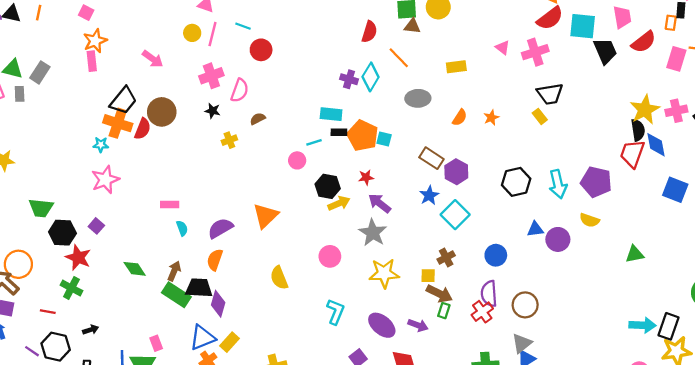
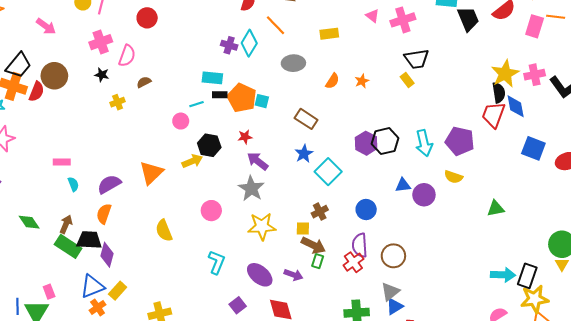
purple hexagon: (456, 172) -> (366, 143), moved
yellow arrow: (339, 203) -> (192, 161), moved

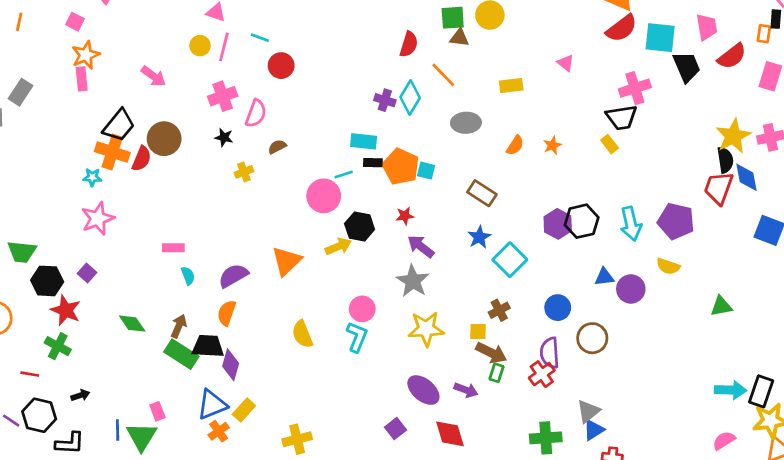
pink cross: (403, 20) -> (635, 88), moved
pink circle: (181, 121) -> (324, 196), size x1.6
brown circle: (393, 256) -> (592, 338), moved
cyan L-shape: (217, 262) -> (357, 337), moved

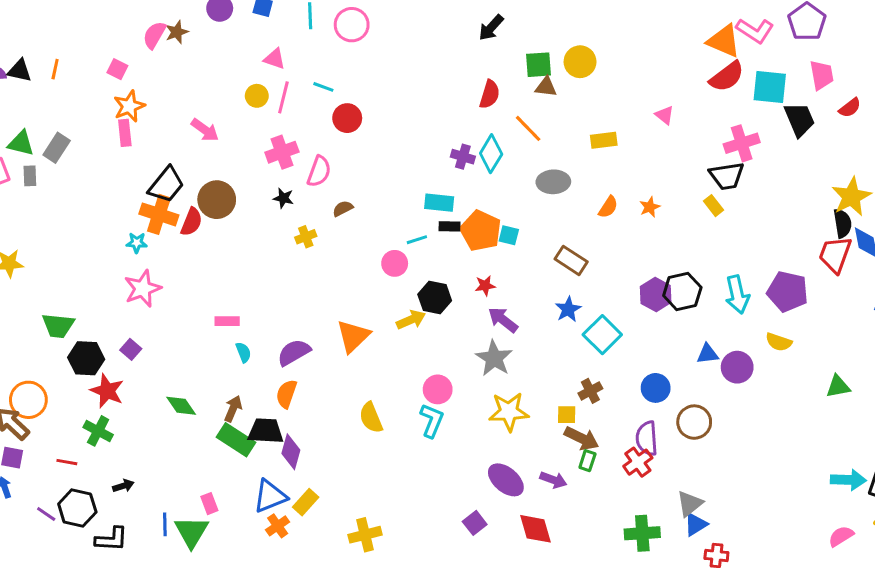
red semicircle: (732, 56) -> (850, 108), size x0.7
pink circle: (324, 196) -> (395, 263), size x0.7

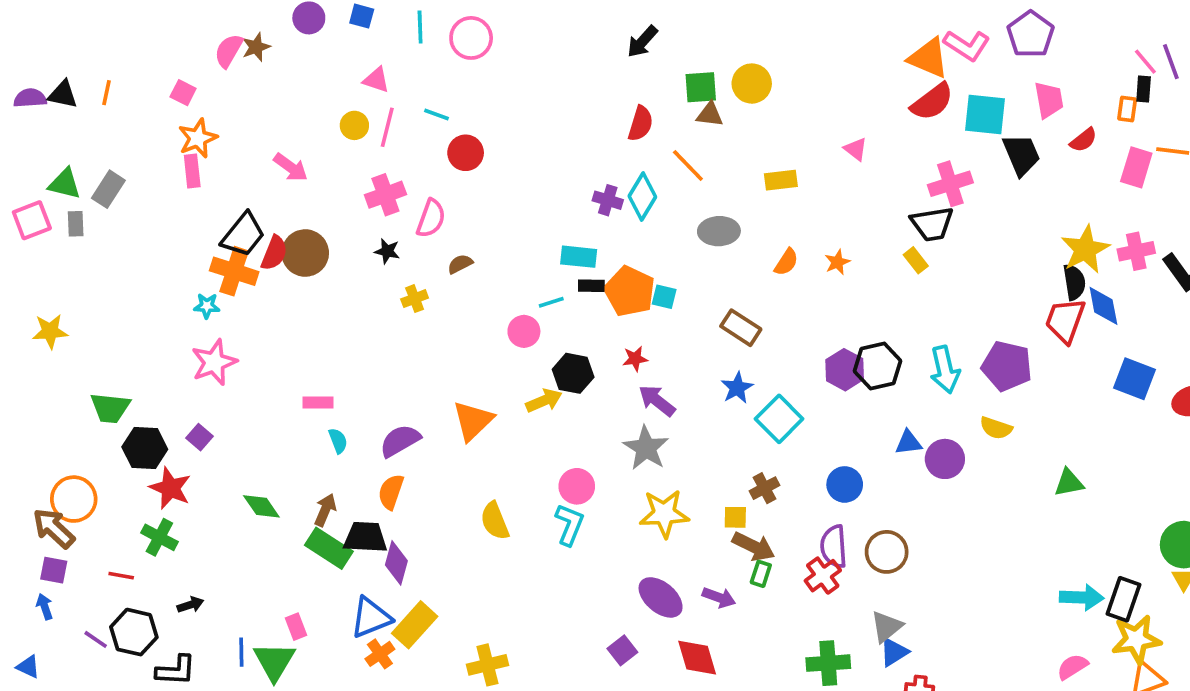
red semicircle: (192, 222) -> (274, 253), moved
brown circle: (694, 422) -> (887, 552), moved
yellow rectangle: (306, 502) -> (415, 625), size x1.4

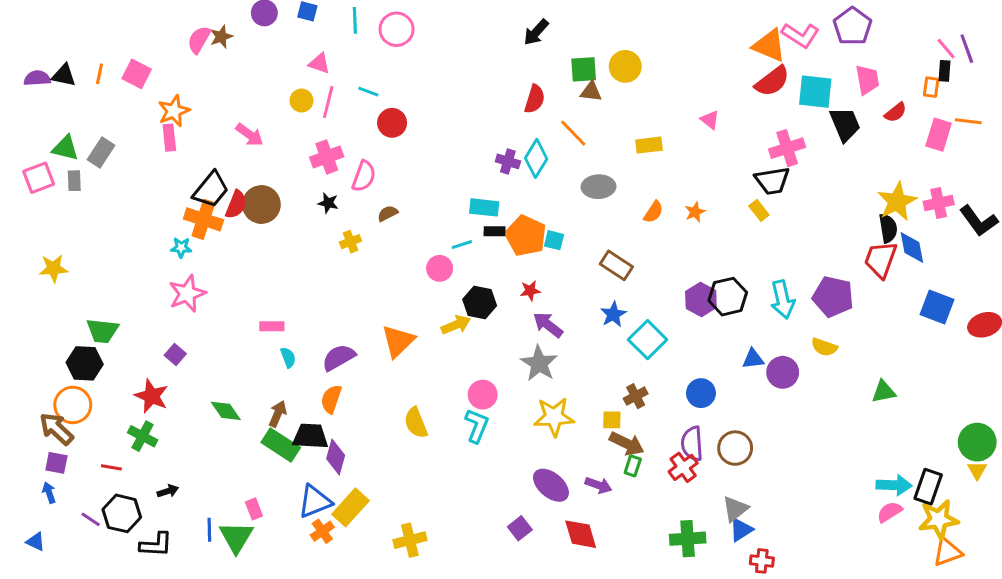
pink square: (183, 93) -> (137, 74), moved, size x1.4
black hexagon: (145, 448) -> (85, 363), moved
pink semicircle: (1072, 667) -> (890, 512), moved

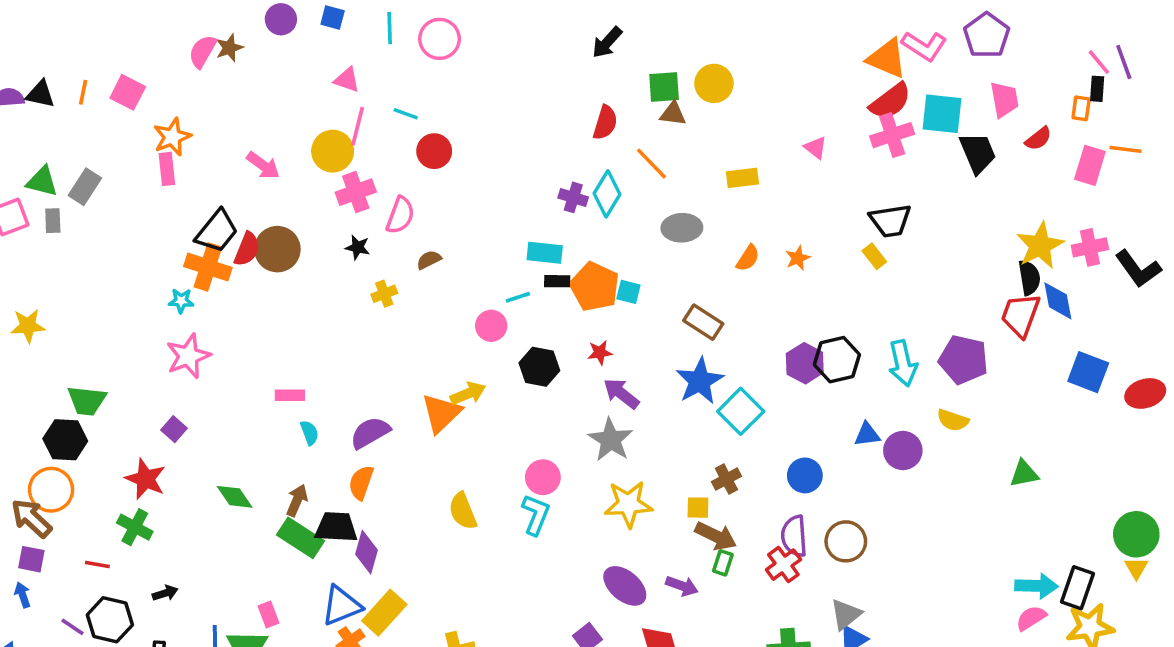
yellow circle: (301, 101) -> (333, 151), moved, size x1.5
pink cross: (787, 148) -> (892, 135), moved
blue star: (613, 314) -> (700, 381), size x1.5
yellow arrow: (456, 325) -> (468, 393), moved

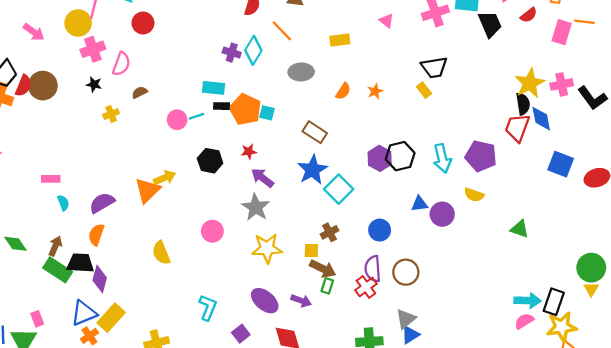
pink circle: (491, 326) -> (177, 120), moved
green triangle: (1024, 474) -> (520, 229), turned 30
cyan L-shape: (536, 515) -> (208, 307), moved

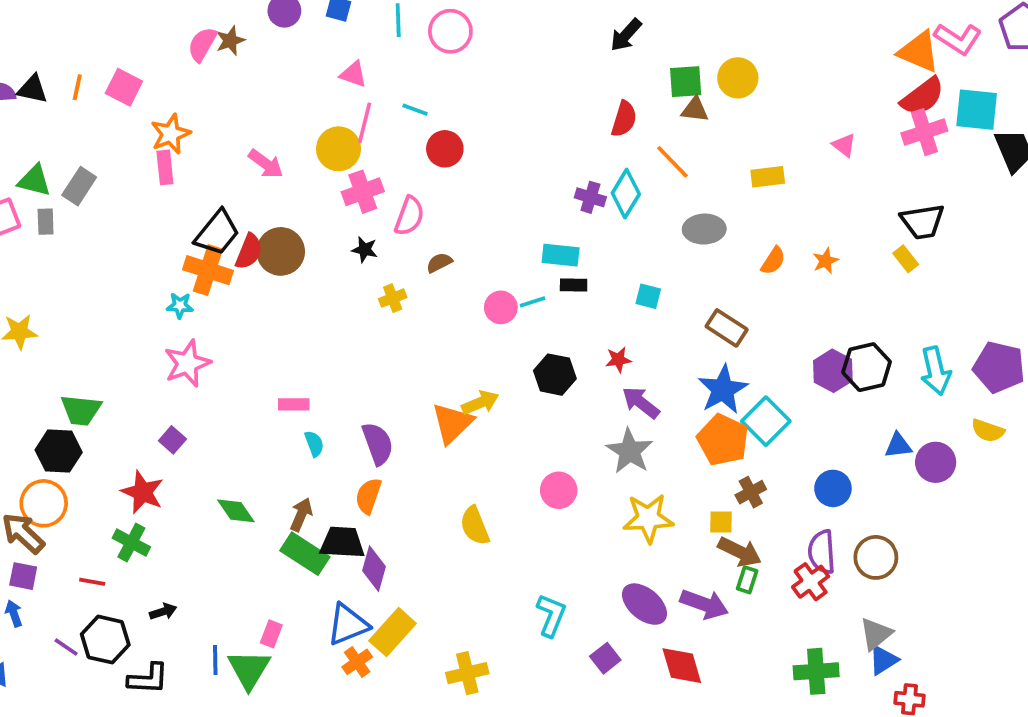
orange pentagon: (245, 109) -> (723, 440), moved
purple semicircle: (102, 203) -> (378, 444), turned 100
purple arrow: (301, 301) -> (704, 604), size x1.4
pink rectangle: (37, 319) -> (271, 634), turned 42

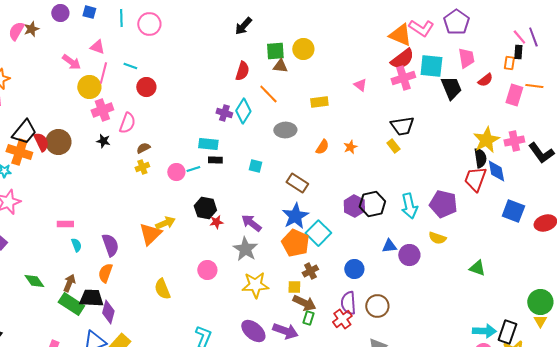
pink arrow: (266, 164) -> (71, 62), moved
red semicircle: (249, 251) -> (41, 142), turned -48
yellow cross: (393, 298) -> (142, 167), moved
red star: (618, 360) -> (216, 222), moved

